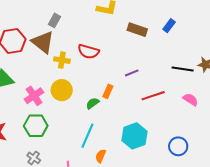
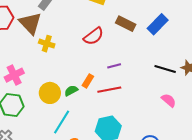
blue rectangle: (169, 26) -> (158, 24), size x1.5
red semicircle: (88, 51) -> (93, 36), moved, turned -60
yellow circle: (62, 90) -> (50, 93), moved
red line: (153, 96) -> (109, 90), moved

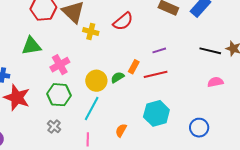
red semicircle: (93, 36) -> (123, 21), moved
pink semicircle: (169, 100) -> (215, 82), turned -49
cyan line: (62, 122) -> (92, 109), moved

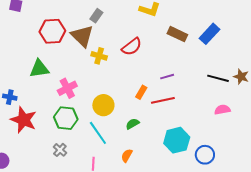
green semicircle: (117, 77) -> (132, 124), moved
cyan line: (92, 109) -> (98, 133), turned -65
cyan hexagon: (156, 113) -> (177, 140), moved

